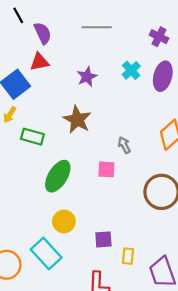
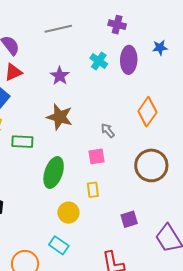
purple square: (103, 239) -> (129, 219), moved
cyan rectangle: (46, 253) -> (59, 245), size x0.7
yellow rectangle: (128, 256) -> (93, 190), moved

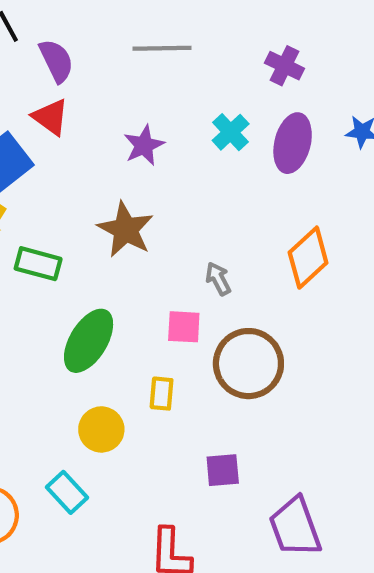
red triangle: (13, 72) -> (50, 117), turned 48
brown circle: (151, 165) -> (248, 364), moved

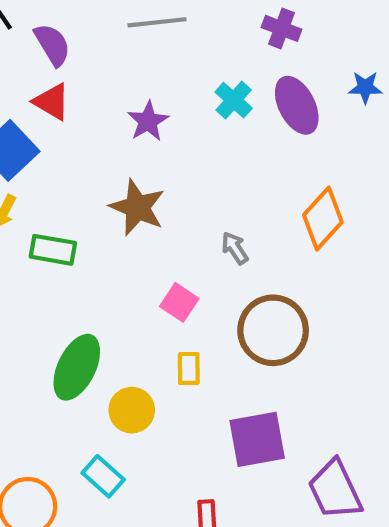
purple ellipse: (293, 143) -> (297, 105), turned -36
pink square: (184, 327) -> (179, 302), moved, turned 36
green ellipse: (89, 341) -> (77, 367), moved
purple square: (223, 470) -> (257, 439), size x1.6

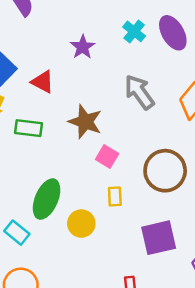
red triangle: (52, 102) -> (43, 82), moved
brown star: (137, 207) -> (85, 122), moved
gray arrow: (235, 248) -> (139, 92), moved, size x1.8
cyan rectangle: (103, 476) -> (17, 233), moved

